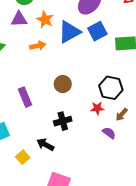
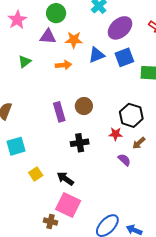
orange star: (45, 20) -> (74, 40), turned -30
blue triangle: (69, 32) -> (96, 55), size x0.7
purple rectangle: (25, 97) -> (59, 112), moved
black arrow: (45, 145) -> (65, 179), moved

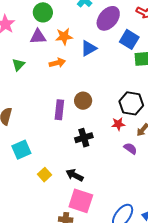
blue square: (124, 57) -> (129, 39), moved, turned -30
purple rectangle: (59, 112) -> (59, 110), turned 30

